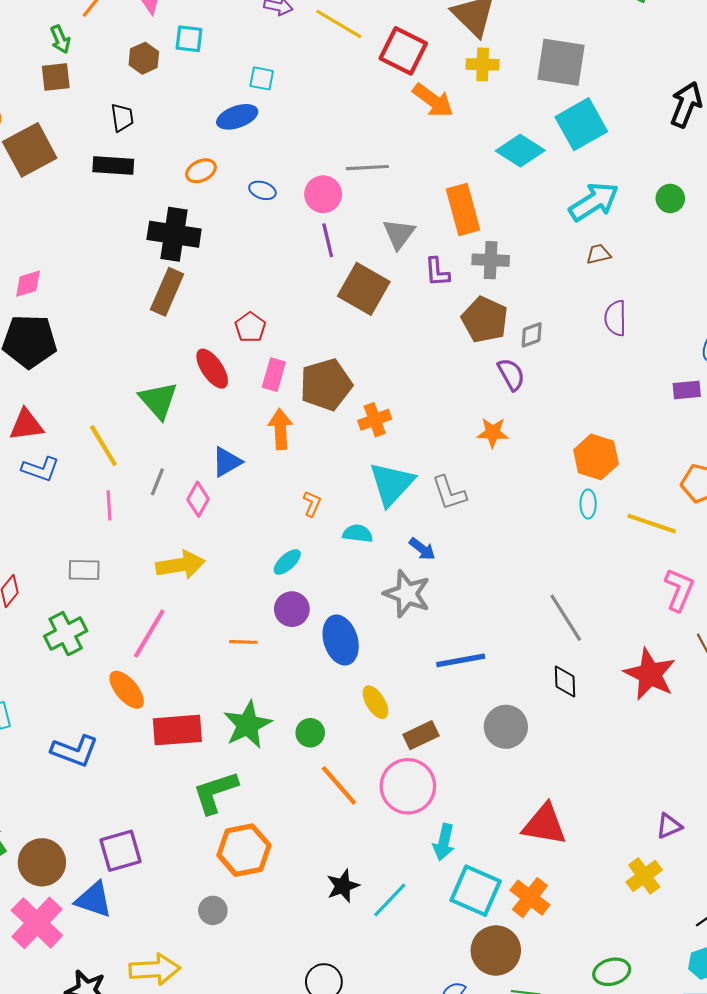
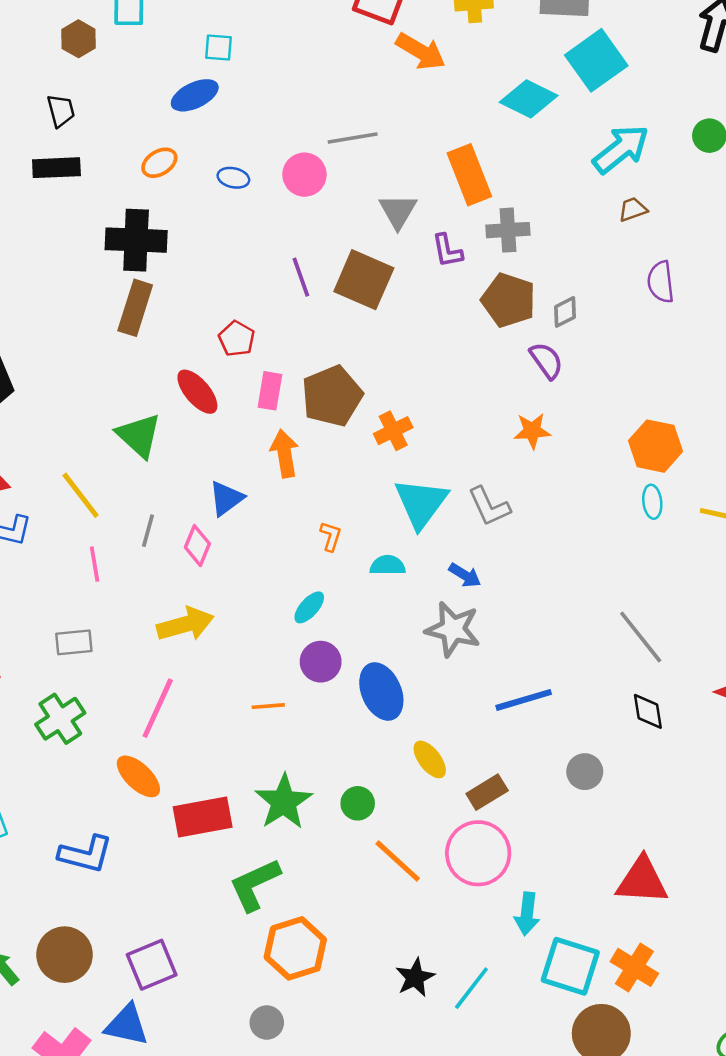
purple line: (328, 240) -> (301, 277), moved
gray circle: (506, 727) -> (585, 772), size x0.7
brown circle: (42, 862) -> (65, 955), moved

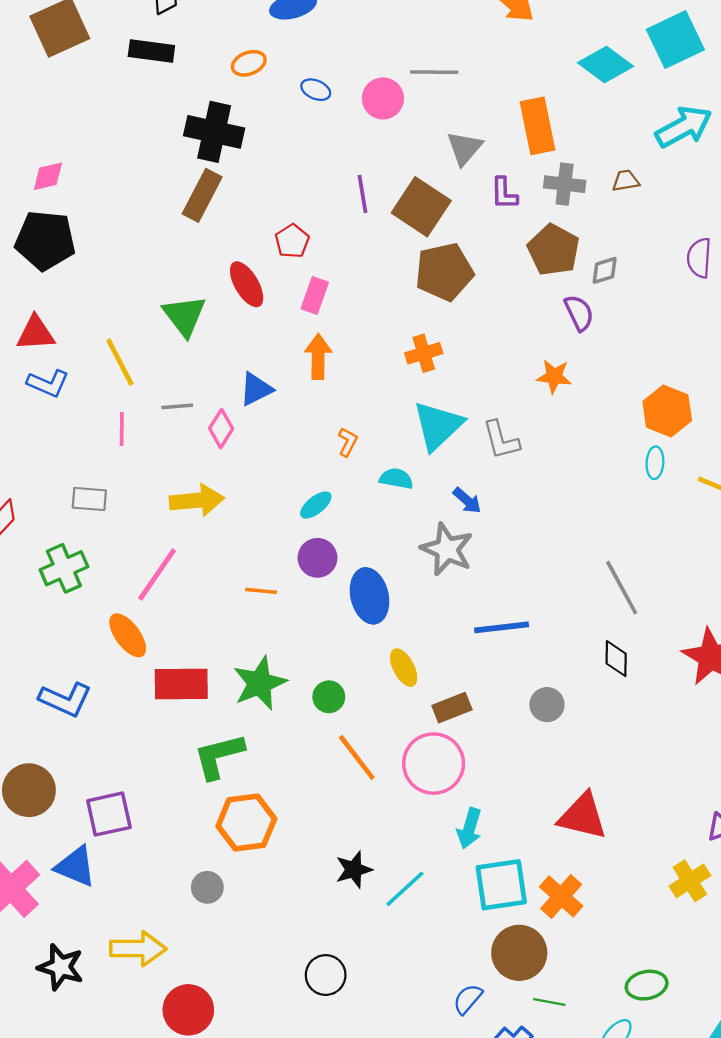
brown trapezoid: (633, 209) -> (626, 181), moved
brown pentagon: (332, 396) -> (444, 272), moved
gray line: (148, 531) -> (177, 406), turned 60
cyan square: (570, 966) -> (501, 885), turned -36

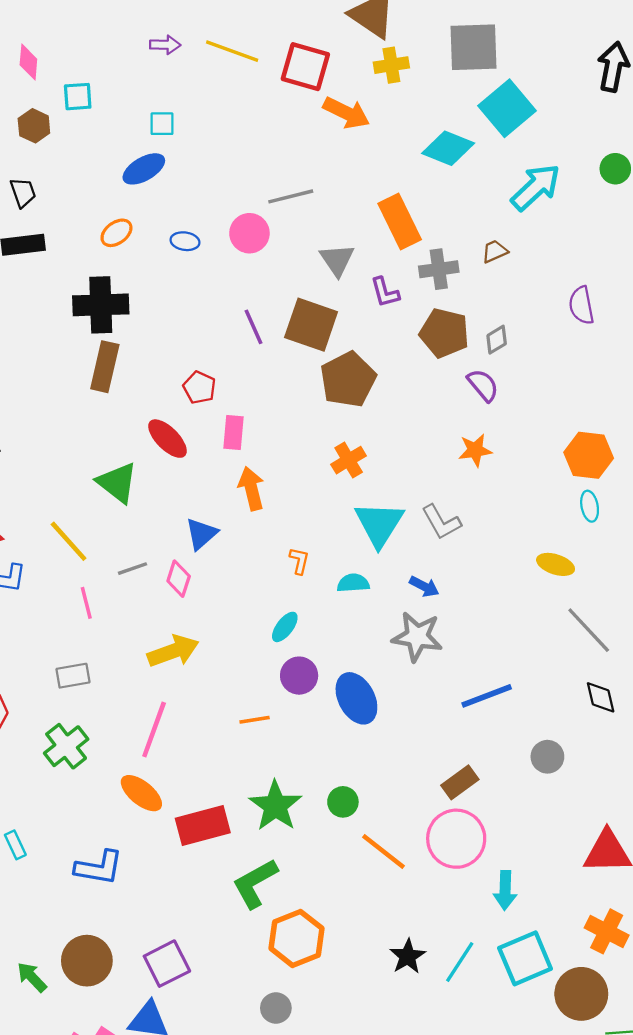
yellow ellipse: (404, 668) -> (556, 564), moved, turned -30
cyan square: (501, 885) -> (525, 958), moved

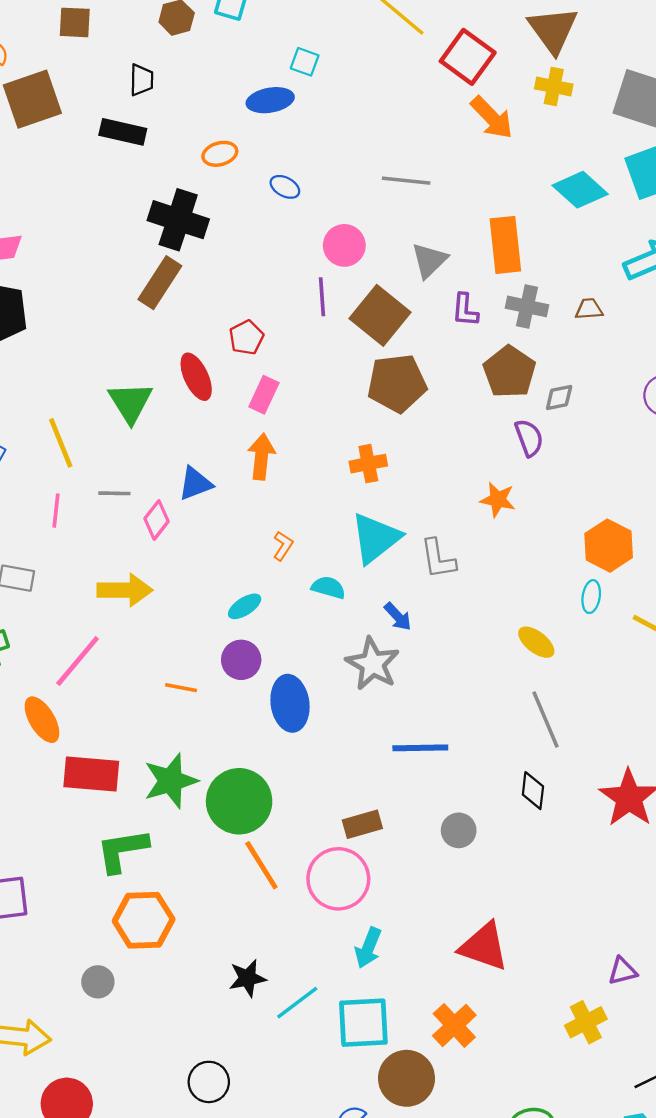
pink circle: (249, 233) -> (344, 245), moved
green circle: (343, 802) -> (239, 801), size x2.0

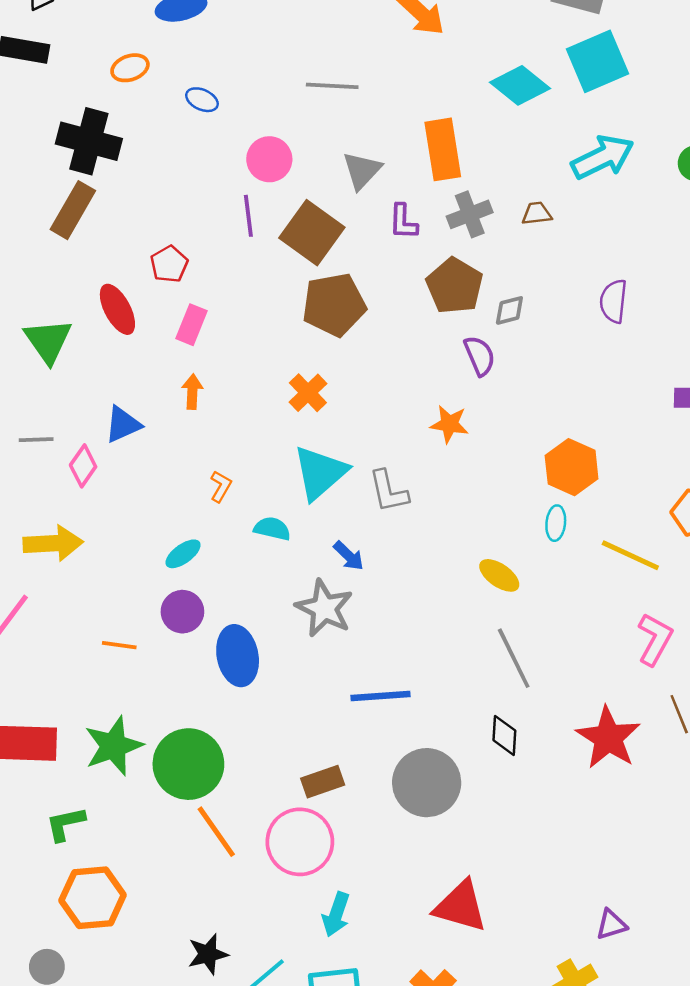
gray cross: (527, 306) -> (470, 214), turned -30
orange arrow: (261, 457) -> (192, 392), size x0.7
orange cross: (368, 464) -> (308, 393), turned -30
gray circle: (459, 830) -> (427, 783), size x1.8
green L-shape: (122, 850) -> (65, 824), size x0.7

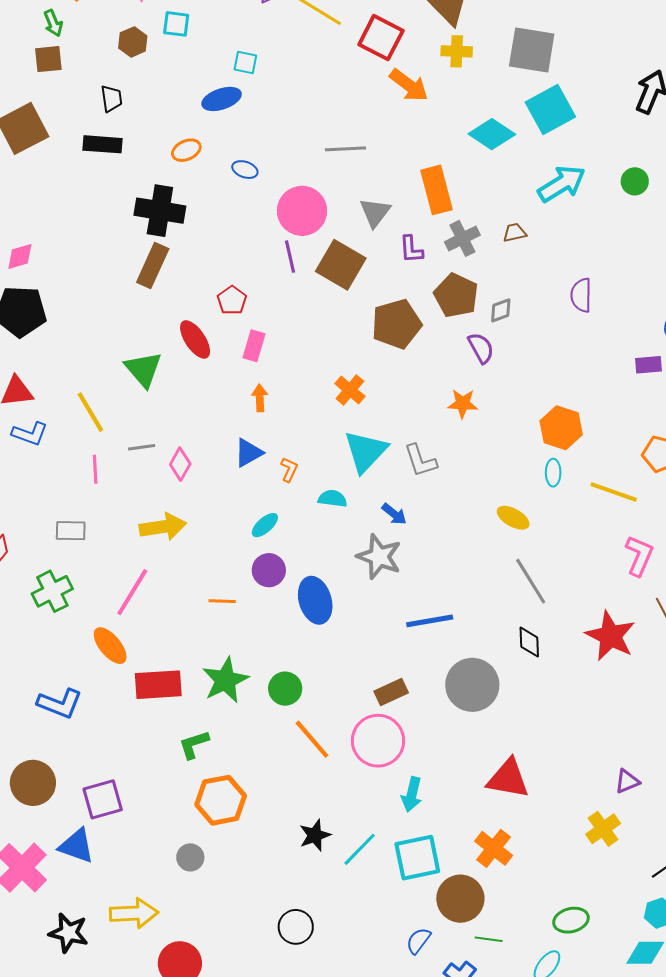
pink circle: (269, 159) -> (302, 211), size x1.4
brown pentagon: (334, 305) -> (396, 324), moved
blue triangle: (123, 424) -> (248, 453), moved
green circle: (188, 764) -> (285, 689), size x0.6

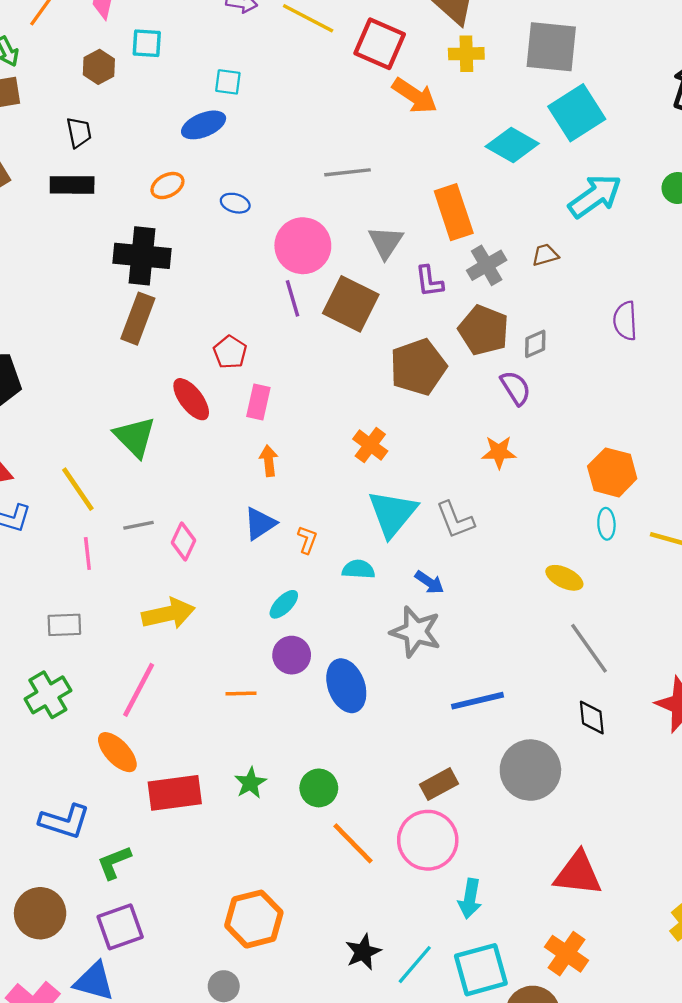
green star: (225, 680) -> (250, 783), size x0.6
green L-shape: (194, 745) -> (114, 862), moved

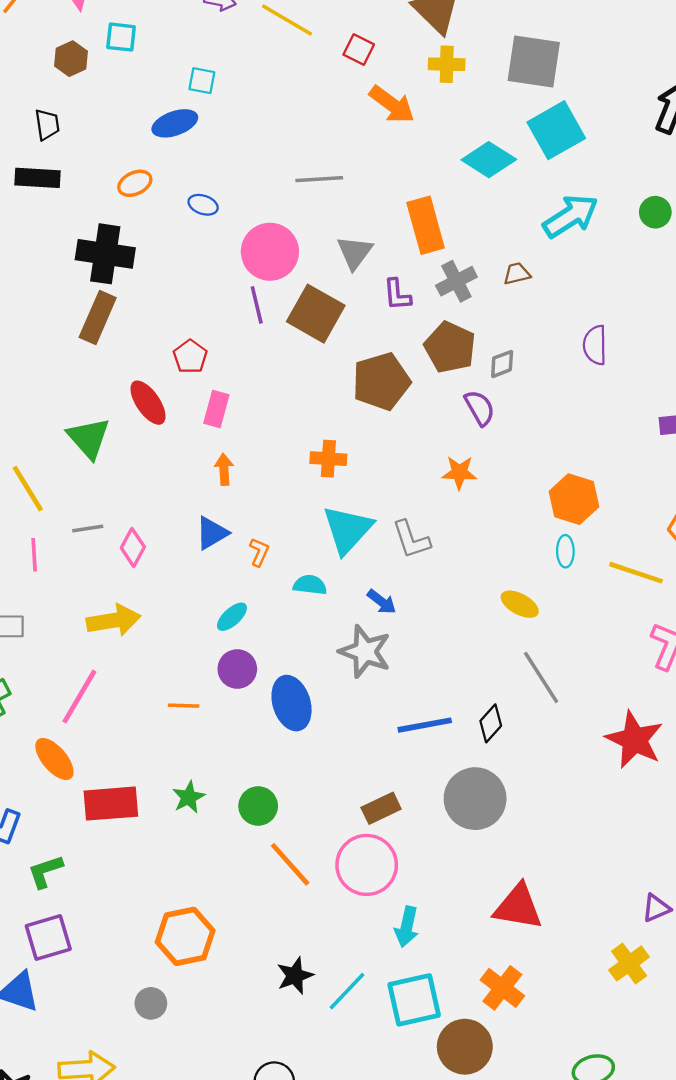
red square: (380, 44) -> (359, 50), size x0.6
orange cross: (370, 445) -> (328, 459), turned -36
black diamond: (592, 717) -> (491, 723), moved, turned 45

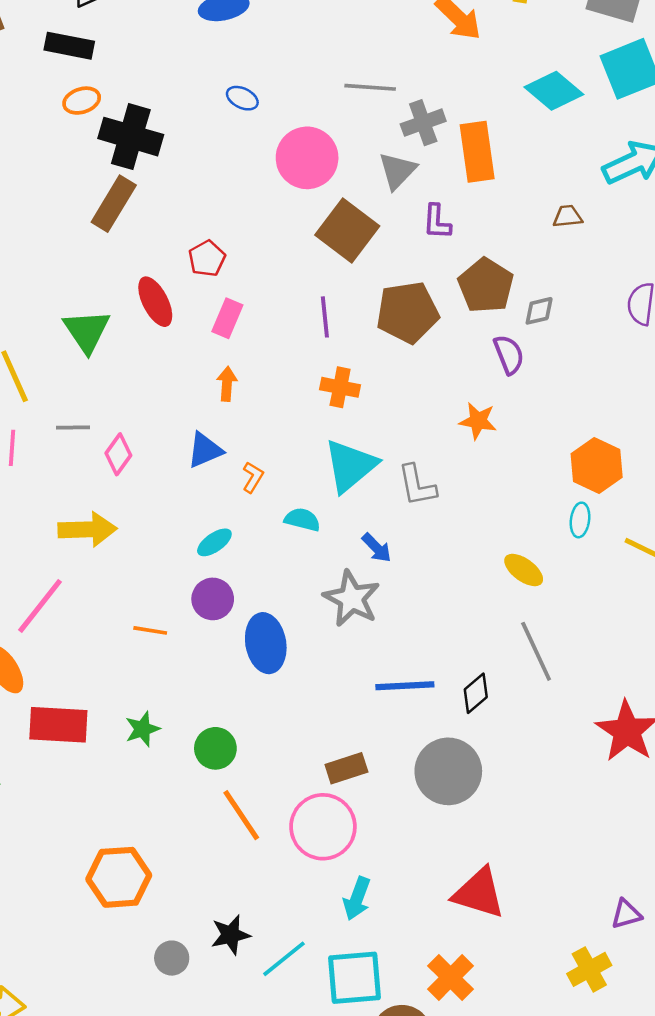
orange ellipse: (135, 183) -> (82, 101), moved
gray cross: (456, 281) -> (423, 123), moved
purple line: (257, 305) -> (325, 317), moved
gray circle: (151, 1003) -> (172, 958), moved

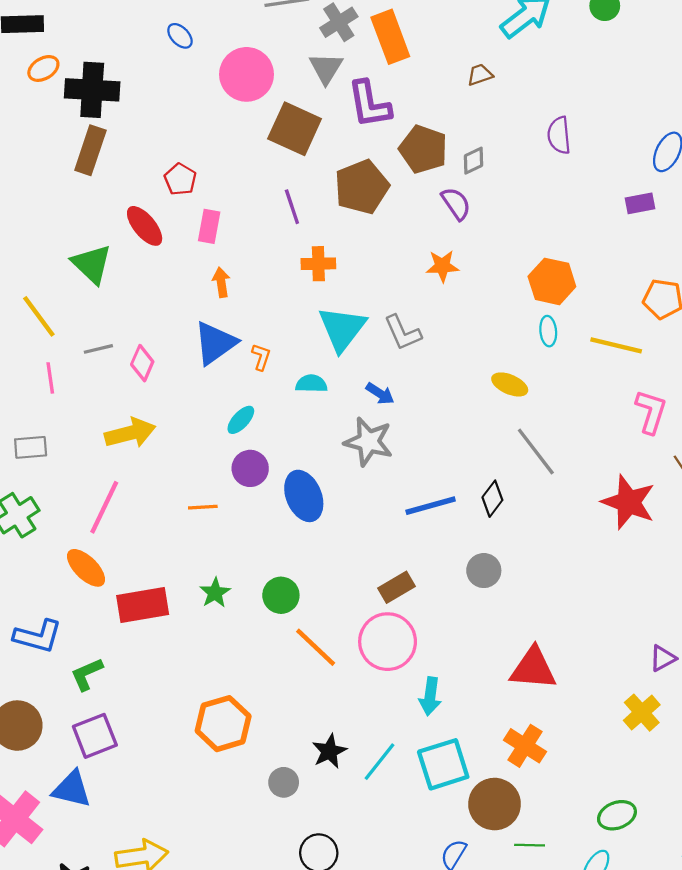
blue ellipse: (242, 98) -> (180, 36), turned 32
purple L-shape: (437, 222) -> (369, 104), size x1.6
blue triangle: (205, 450) -> (215, 343), size x1.4
gray circle: (448, 771) -> (484, 571), size x0.6

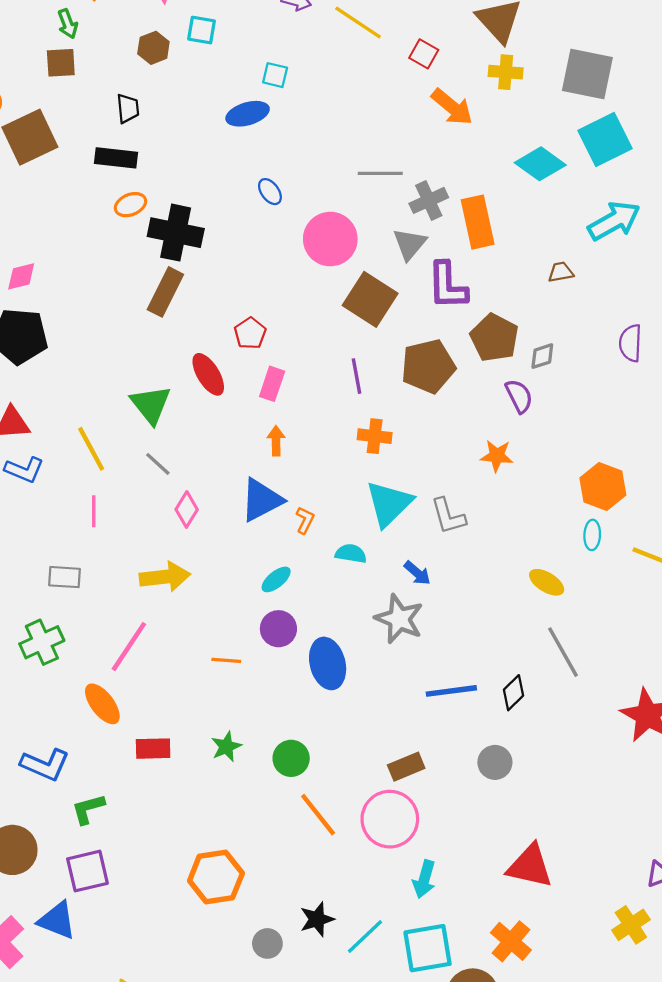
gray line: (98, 349) -> (158, 464), moved, turned 48
red rectangle: (143, 605) -> (153, 749), size x0.7

